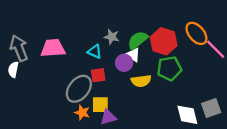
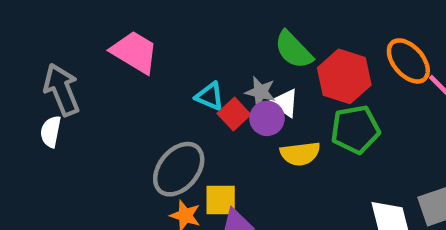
gray star: (112, 37) -> (260, 92), moved
green semicircle: (138, 40) -> (293, 50), moved, turned -95
pink trapezoid: (53, 48) -> (135, 52), moved, turned 35
red square: (98, 75) -> (234, 114), moved, turned -35

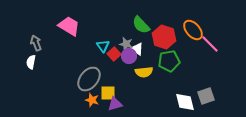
gray arrow: (62, 90) -> (36, 43), size x0.7
cyan triangle: (210, 96) -> (103, 46), turned 32

